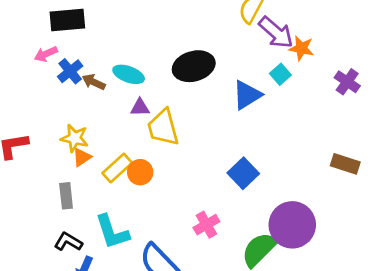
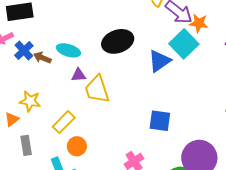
cyan square: (280, 74) -> (184, 44), size x1.8
orange triangle: (82, 157) -> (12, 119), moved
orange circle: (140, 172) -> (77, 146), moved
blue square: (243, 173) -> (160, 121), turned -35

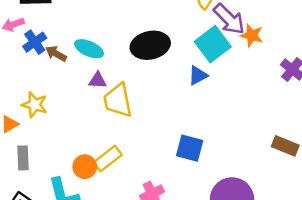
cyan square: (184, 44) -> (213, 44), moved
blue triangle: (159, 61) -> (198, 75), size x0.7
yellow rectangle: (64, 122) -> (108, 159), moved

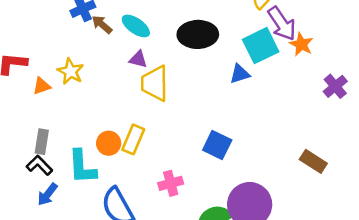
gray rectangle: (23, 158) -> (42, 142), moved
yellow rectangle: (108, 159) -> (133, 139), turned -40

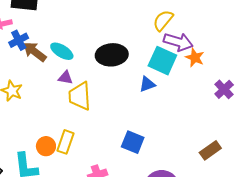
brown arrow: (102, 24) -> (35, 52), size x1.4
purple arrow: (282, 24) -> (178, 42), turned -36
cyan square: (261, 46) -> (162, 61), turned -36
brown rectangle: (313, 161) -> (210, 150), turned -65

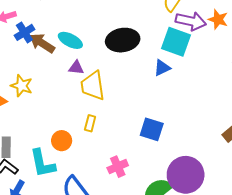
orange star: (195, 58) -> (218, 19), moved
yellow rectangle: (65, 142) -> (90, 123), moved, size x0.7

